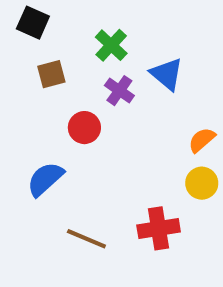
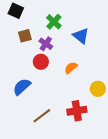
purple cross: (119, 91) -> (46, 44), moved
orange semicircle: (202, 140) -> (71, 68), moved
brown line: (86, 239) -> (42, 116), turned -60

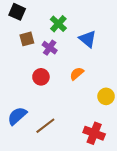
red circle: (41, 62) -> (41, 77), moved
blue semicircle: (22, 87) -> (17, 116), moved
red cross: (77, 111) -> (94, 133), moved, turned 30

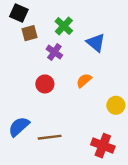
brown square: (27, 39) -> (30, 33), moved
brown line: (45, 126) -> (50, 137), turned 30

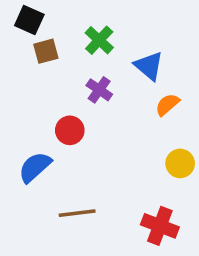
purple cross: (54, 52) -> (99, 90), moved
orange semicircle: (84, 80) -> (167, 105), moved
blue semicircle: (19, 127) -> (35, 167), moved

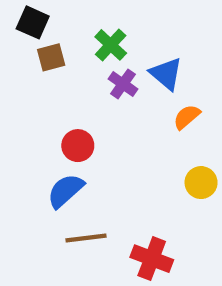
purple cross: (99, 90) -> (123, 84), moved
blue semicircle: (35, 167) -> (65, 191), moved
red cross: (160, 226) -> (152, 259), moved

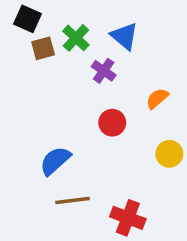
green cross: (111, 45) -> (76, 38), moved
blue triangle: (166, 74) -> (124, 36), moved
red circle: (78, 146) -> (112, 123), moved

